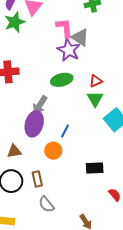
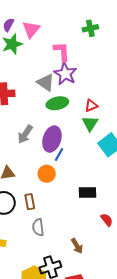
gray triangle: (80, 37) -> (46, 82), moved
gray arrow: (40, 105) -> (25, 134), moved
purple ellipse: (34, 124) -> (52, 139), moved
gray semicircle: (46, 204) -> (38, 227), turned 30

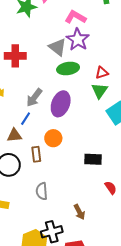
pink L-shape: (62, 51) -> (75, 17), turned -60
blue line: (59, 154) -> (26, 119), moved
brown rectangle: (30, 202) -> (36, 154), moved

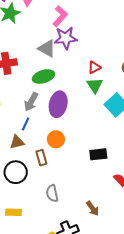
pink L-shape: (75, 17) -> (60, 16), turned 110
purple star: (78, 39) -> (66, 38), turned -30
green ellipse: (68, 69) -> (44, 77), moved

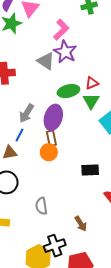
purple star: (66, 38) -> (65, 52), turned 30
green ellipse: (44, 77) -> (68, 91), moved
brown rectangle: (41, 158) -> (51, 138), moved

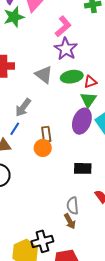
gray triangle: (46, 61) -> (44, 75), moved
green ellipse: (68, 91) -> (72, 77), moved
purple ellipse: (53, 117) -> (82, 121), moved
gray semicircle: (41, 206) -> (73, 206), moved

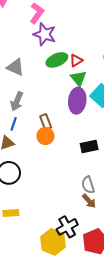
gray triangle: (44, 75) -> (15, 67), moved

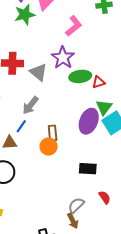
purple star: (45, 34) -> (63, 58), moved
green triangle: (78, 78) -> (104, 107), moved
gray semicircle: (88, 185) -> (76, 205), turned 48

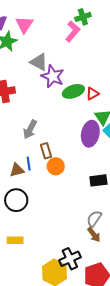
pink L-shape: (74, 26) -> (73, 31), moved
gray triangle: (38, 72) -> (39, 62), moved
blue line: (21, 126) -> (29, 164), moved, turned -32
brown rectangle: (53, 133) -> (46, 151), moved

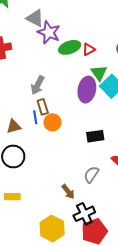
gray arrow: (30, 129) -> (38, 85), moved
blue line: (29, 164) -> (35, 117), moved
brown arrow: (94, 235) -> (68, 192), moved
black cross: (70, 259) -> (84, 214), moved

